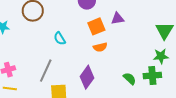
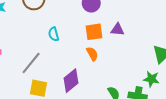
orange semicircle: (100, 47) -> (92, 54), turned -120

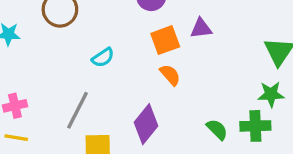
cyan semicircle: (54, 34) -> (103, 57), turned -96

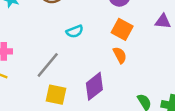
purple triangle: (201, 28) -> (163, 21), moved
orange square: (165, 40) -> (122, 29), turned 35

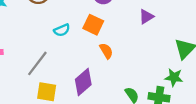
purple triangle: (163, 21) -> (146, 17), turned -35
orange square: (122, 29) -> (93, 25), moved

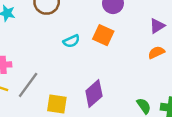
orange semicircle: (106, 51) -> (156, 52), moved, turned -84
gray line: (37, 63) -> (28, 85), moved

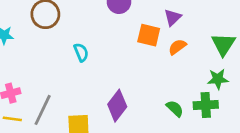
orange square: (103, 35) -> (149, 35), moved
cyan semicircle: (71, 41) -> (81, 52), turned -77

